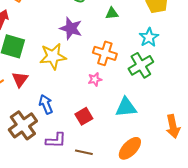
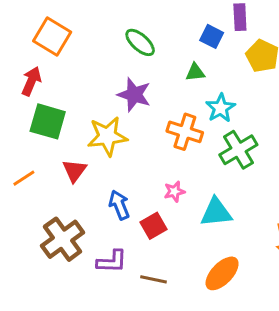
cyan star: (149, 37) -> (221, 108), moved
red triangle: (20, 79) -> (75, 171), moved
pink star: (95, 79) -> (174, 191), moved
blue arrow: (46, 104) -> (119, 205), moved

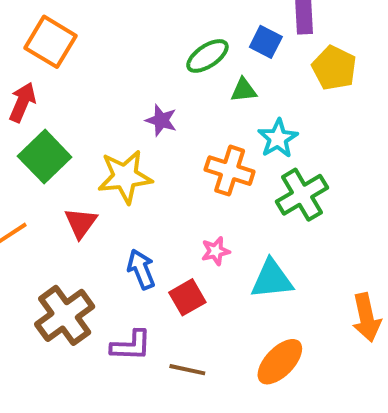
green ellipse: (140, 42) -> (207, 56), moved, turned -76
purple star: (134, 95) -> (161, 120), size x0.7
green square: (48, 121) -> (45, 157), turned 30

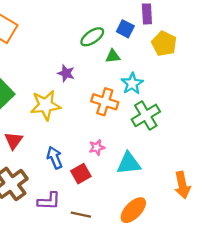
red triangle: (81, 223) -> (14, 141), moved

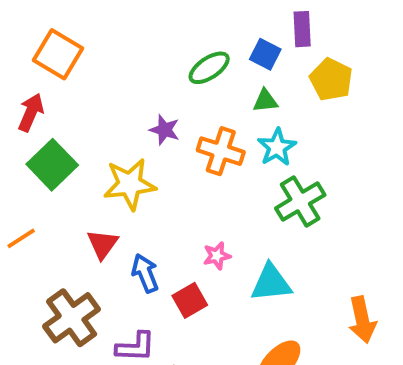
green triangle: (113, 56) -> (265, 101), moved
orange cross: (105, 102) -> (221, 151), moved
red triangle: (14, 141) -> (103, 244), moved

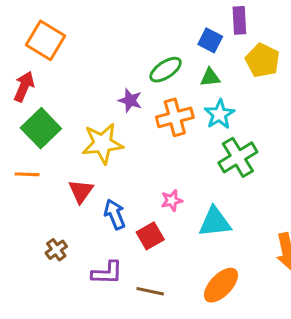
green ellipse: (209, 68) -> (166, 70), moved
orange cross: (221, 151) -> (175, 117), turned -33
orange line: (21, 238) -> (27, 174), moved, turned 35
brown cross: (72, 318) -> (56, 250), size x0.5

